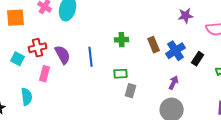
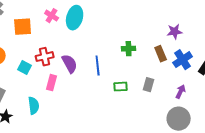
purple star: (186, 16) -> (175, 32), moved
green rectangle: (121, 74) -> (121, 87), moved
gray rectangle: (131, 91) -> (149, 85), moved

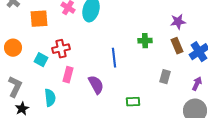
purple star: (175, 32) -> (178, 22), moved
purple semicircle: (70, 64) -> (96, 85), moved
green rectangle: (121, 87) -> (133, 102), moved

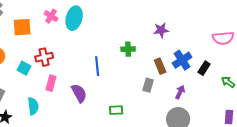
brown rectangle: (177, 46) -> (160, 66), moved

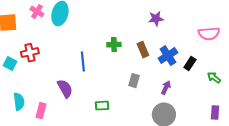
purple star: (161, 30) -> (156, 19), moved
brown rectangle: (160, 66) -> (143, 50), moved
pink rectangle: (51, 83) -> (41, 111), moved

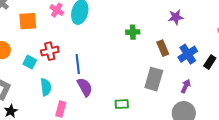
green cross: (114, 45) -> (133, 32), moved
blue line: (83, 62) -> (78, 64), moved
gray rectangle: (134, 81) -> (154, 79), size x1.6
cyan semicircle: (19, 102) -> (46, 87), moved

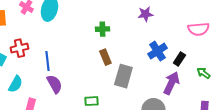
brown rectangle: (163, 48) -> (105, 57), moved
purple arrow: (186, 86) -> (171, 83), moved, size x1.6
cyan semicircle: (46, 87) -> (15, 84), turned 36

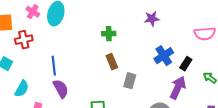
red cross: (19, 48) -> (24, 40), moved
gray rectangle: (123, 76) -> (130, 81), size x0.7

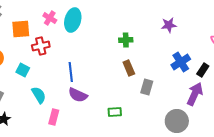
cyan semicircle: (22, 89) -> (39, 95), turned -60
purple semicircle: (61, 89) -> (78, 95), turned 144

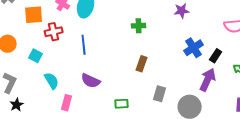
brown rectangle: (129, 68) -> (142, 64), moved, turned 42
blue line: (71, 72) -> (84, 45), moved
gray rectangle: (147, 87) -> (160, 94), moved
green rectangle: (115, 112) -> (122, 104), moved

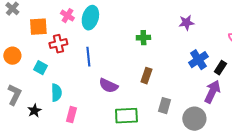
cyan semicircle: (52, 81) -> (56, 93), turned 30
purple semicircle: (91, 81) -> (108, 86), moved
green rectangle: (122, 104) -> (126, 116), size x1.6
black star: (17, 105) -> (34, 111), moved

